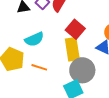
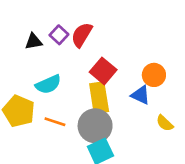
gray circle: (82, 70) -> (95, 126), moved

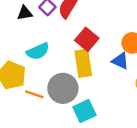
orange line: (55, 122) -> (34, 94), moved
gray circle: (95, 126) -> (63, 88), moved

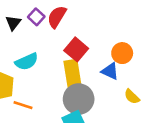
black triangle: (25, 13) -> (13, 23), turned -42
gray circle: (63, 88) -> (79, 99), moved

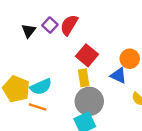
cyan semicircle: (27, 62) -> (41, 87), moved
yellow rectangle: (73, 74) -> (84, 78), size x0.7

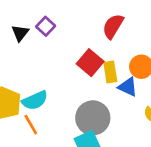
red semicircle: (69, 25) -> (113, 26), moved
yellow rectangle: (84, 78) -> (110, 72), moved
orange line: (38, 107) -> (31, 125), turned 42

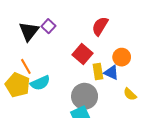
black triangle: (20, 33) -> (29, 31), size x1.5
yellow rectangle: (110, 72) -> (98, 72), moved
orange line: (31, 125) -> (26, 66), moved

